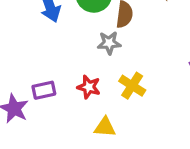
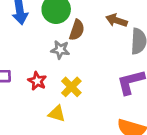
yellow triangle: (105, 127) -> (57, 114), moved

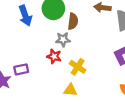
red star: (37, 81) -> (54, 56), moved

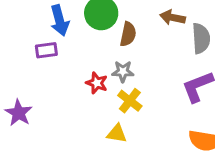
gray star: (63, 39) -> (123, 71), moved
purple rectangle: (21, 69) -> (46, 50), moved

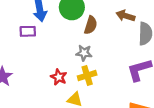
red star: (97, 83) -> (59, 77), moved
yellow cross: (130, 101) -> (87, 76), turned 30

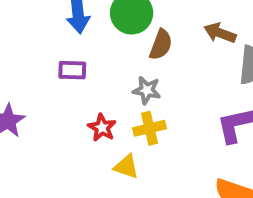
purple rectangle: (28, 31) -> (72, 70), moved

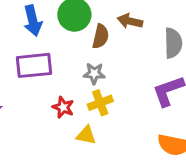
brown arrow: (220, 33) -> (130, 21), moved
purple rectangle: (72, 70) -> (34, 65), size x1.6

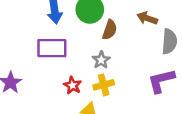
brown arrow: (130, 21) -> (147, 18), moved
gray star: (94, 73) -> (101, 60), turned 30

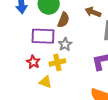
purple rectangle: (52, 48) -> (43, 36), moved
gray star: (101, 60) -> (65, 44), moved

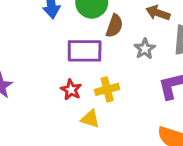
gray star: (65, 44) -> (145, 49), moved

